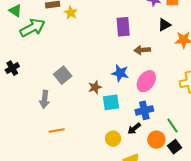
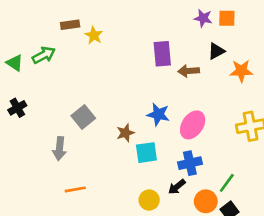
green triangle: (15, 11) -> (15, 63), moved
green arrow: (32, 28) -> (44, 55), size x0.7
brown arrow: (142, 50) -> (189, 71), moved
green line: (172, 125) -> (227, 183), turned 70

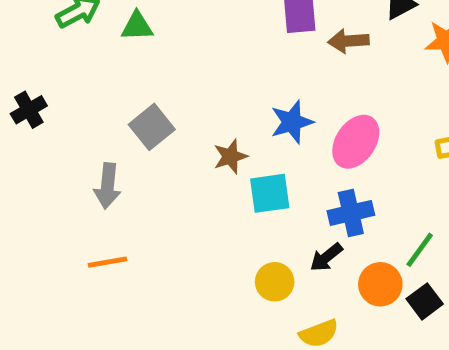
green triangle: (15, 63) -> (137, 26), moved, turned -36
blue star: (158, 114) -> (292, 122), turned -30
orange line: (75, 189) -> (107, 262), moved

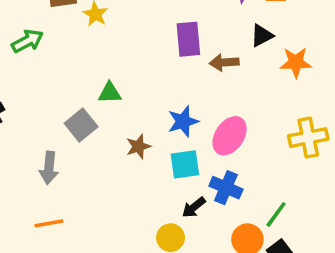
green triangle: (137, 26) -> (110, 93), moved
cyan square: (270, 193) -> (185, 164), moved
blue cross: (351, 213) -> (226, 188), turned 36
black arrow: (326, 257) -> (194, 207), moved

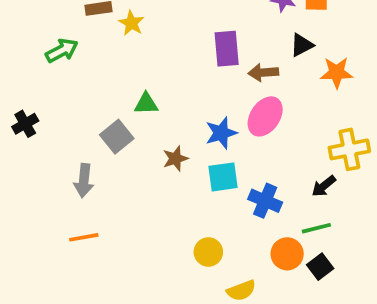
pink ellipse: (230, 136) -> (265, 116), moved
black arrow: (194, 207) -> (324, 186), moved
green line: (276, 214) -> (316, 228), turned 40

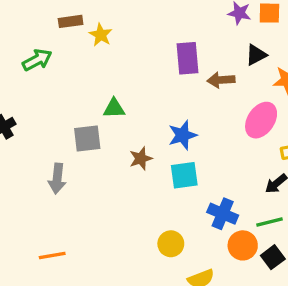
pink ellipse: (265, 116) -> (261, 120), moved
gray square: (117, 137) -> (87, 138), turned 32
blue cross: (265, 201) -> (223, 214), moved
orange line: (84, 237) -> (52, 255), moved

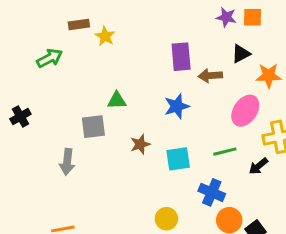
blue star: (183, 135) -> (177, 106), moved
green line: (269, 222) -> (225, 152), moved

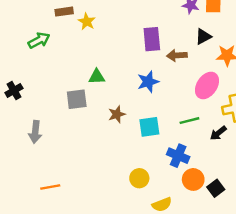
gray arrow: (67, 162) -> (35, 132), moved

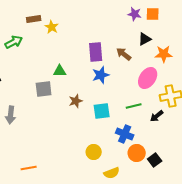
purple rectangle: (152, 39) -> (96, 52), moved
brown arrow: (177, 55) -> (124, 54), turned 42
orange line: (50, 187) -> (29, 168), moved

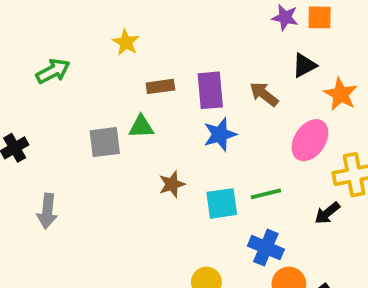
brown rectangle: (34, 19) -> (160, 86), moved
orange star: (164, 54) -> (341, 94), turned 30
gray square: (44, 89) -> (105, 142), moved
green line: (134, 106) -> (266, 194), moved

